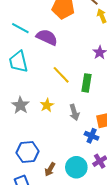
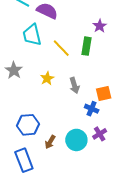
cyan trapezoid: (18, 62) -> (32, 35), moved
green rectangle: (86, 83) -> (86, 46), moved
gray star: (20, 105) -> (14, 70), moved

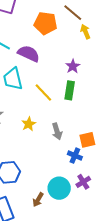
purple star: (100, 26) -> (73, 66), moved
brown arrow: (50, 142) -> (38, 200), moved

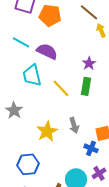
orange pentagon: (45, 23) -> (50, 15), moved
yellow star: (29, 124) -> (47, 131), moved, size x1.5

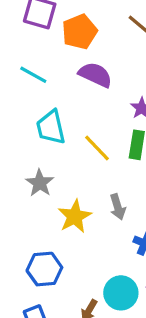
orange pentagon: (50, 15) -> (79, 32), turned -30
purple semicircle: (47, 51) -> (95, 75), moved
gray star: (14, 110) -> (40, 183), moved

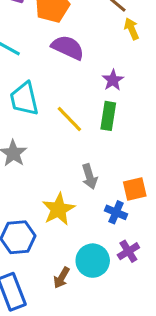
yellow star: (75, 216) -> (58, 209), moved

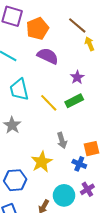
green rectangle: (108, 116) -> (74, 101), turned 54

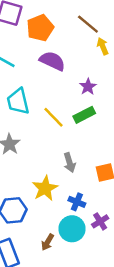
blue cross: (79, 164) -> (77, 202), moved

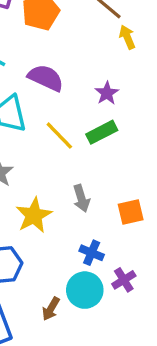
purple semicircle: (52, 61) -> (46, 78), moved
yellow star: (45, 188) -> (34, 215), moved

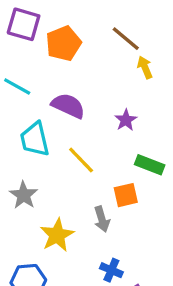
green rectangle: (102, 132) -> (150, 165), moved, turned 48
orange square: (131, 212) -> (126, 195), moved

